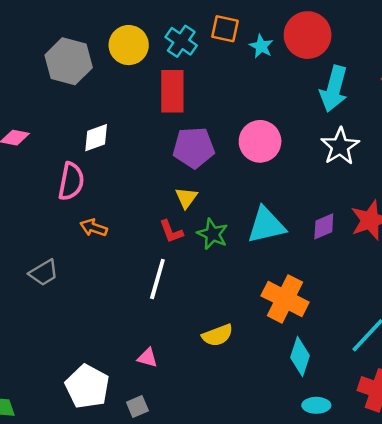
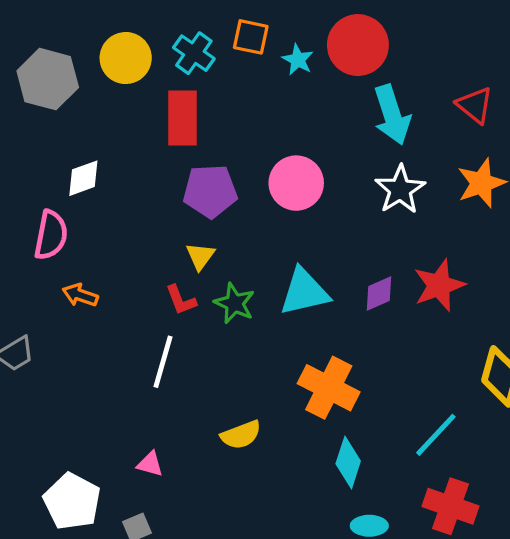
cyan arrow: (334, 89) -> (392, 115), turned -33

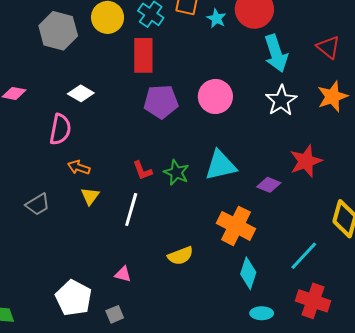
white diamond: (83, 178) -> (81, 93), turned 50
yellow triangle: (200, 256) -> (90, 196), moved
purple diamond: (379, 294) -> (269, 185), moved, turned 45

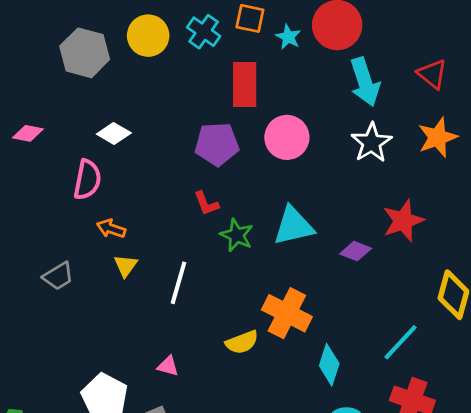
red rectangle: (143, 55) -> (245, 85), moved
red L-shape: (142, 170) -> (206, 203), moved
orange cross: (236, 226) -> (287, 313), moved

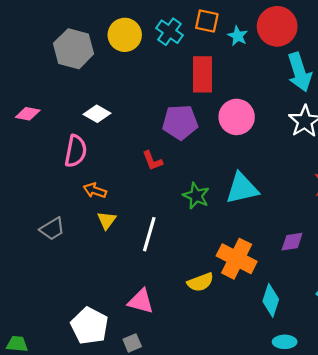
red L-shape: (206, 203) -> (152, 161), moved
purple diamond: (356, 251) -> (292, 242), moved, turned -30
pink triangle: (168, 366) -> (141, 301), size x1.5

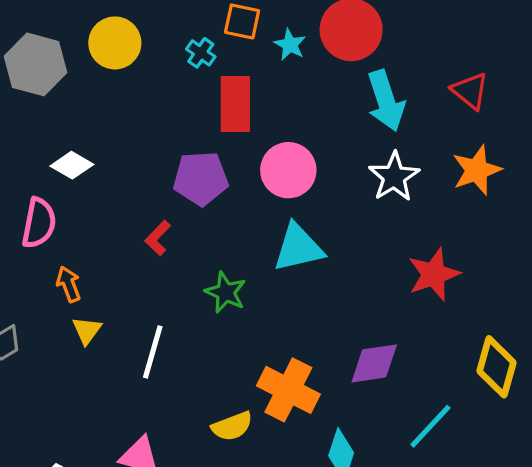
cyan cross: (169, 32) -> (201, 53), moved, size x0.7
red L-shape: (152, 161) -> (158, 238), turned 65
cyan triangle: (242, 188) -> (298, 248), moved
orange arrow: (95, 190) -> (69, 284), turned 50
purple diamond: (292, 242) -> (374, 363), size x1.4

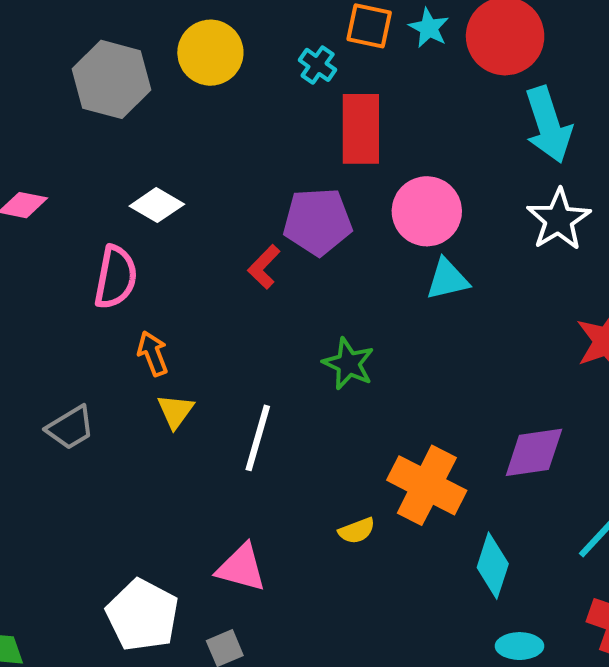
cyan star: (290, 45) -> (429, 28), moved
red L-shape: (158, 238) -> (264, 267), moved
cyan triangle: (298, 248) -> (447, 279), moved, size x0.7
yellow semicircle: (232, 426) -> (357, 531), size x0.7

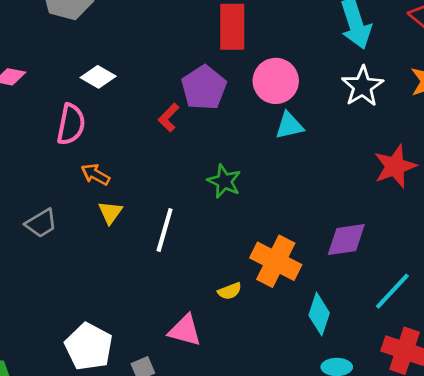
purple pentagon: (318, 222) -> (204, 88), turned -30
orange arrow: (153, 353) -> (95, 174), turned -40
pink triangle: (241, 568) -> (185, 330), moved

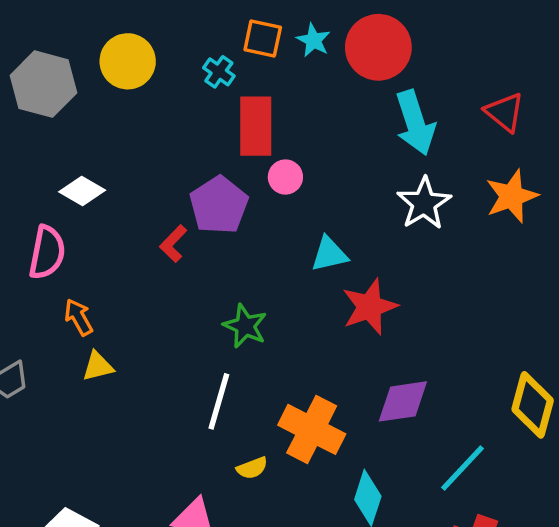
pink circle: (276, 81) -> (285, 177), moved, size x0.6
red star: (395, 166) -> (370, 307), moved
orange arrow: (95, 174) -> (79, 317), turned 32
yellow triangle: (110, 212) -> (98, 366), turned 40
white line: (165, 230) -> (219, 401), moved

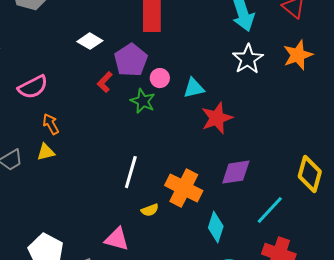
pink circle: (285, 177) -> (160, 78), moved
white diamond: (82, 191) -> (90, 41), moved
pink semicircle: (47, 252) -> (33, 87), turned 52
green star: (245, 326) -> (143, 101), moved
yellow triangle: (98, 366) -> (46, 152), moved

